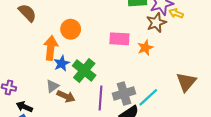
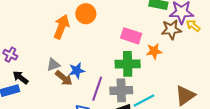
blue star: (62, 63) -> (77, 71), moved
green cross: (84, 70) -> (128, 64), moved, turned 35

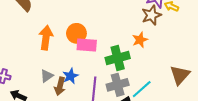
orange circle: (86, 14) -> (76, 33), moved
pink rectangle: (131, 36) -> (87, 45), moved
brown arrow: (64, 78) -> (60, 86), turned 78

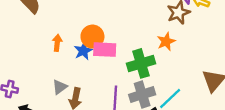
orange arrow: (46, 38) -> (57, 43), size x0.6
blue star: (70, 76) -> (83, 51), moved

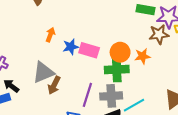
orange circle: (92, 37) -> (120, 52), moved
gray triangle: (60, 87) -> (43, 72), size x1.6

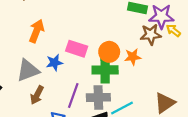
orange arrow: (50, 35) -> (37, 31), size x1.5
blue star: (71, 47) -> (54, 63), moved
brown arrow: (54, 85) -> (37, 95), moved

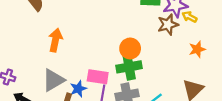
pink rectangle: (77, 49) -> (98, 77), moved
orange star: (133, 57) -> (197, 49), moved
blue star: (54, 63) -> (78, 89), moved

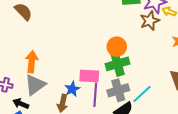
orange arrow: (55, 40) -> (32, 62), moved
gray triangle: (53, 80) -> (35, 85), moved

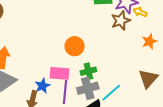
orange circle: (117, 47) -> (75, 46), moved
green cross: (118, 64) -> (88, 71), moved, size x0.7

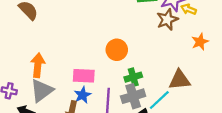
pink rectangle: (60, 73) -> (84, 76), moved
brown triangle: (148, 79) -> (180, 80), moved, turned 45

